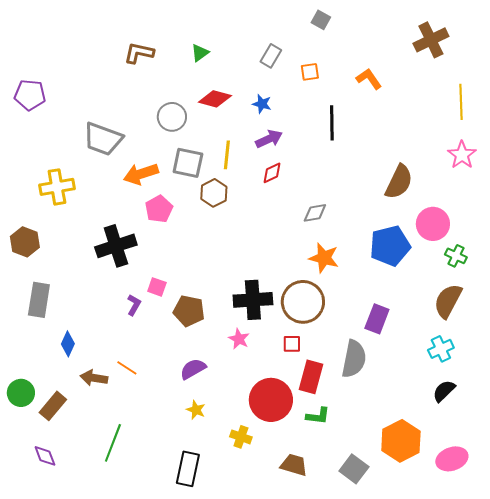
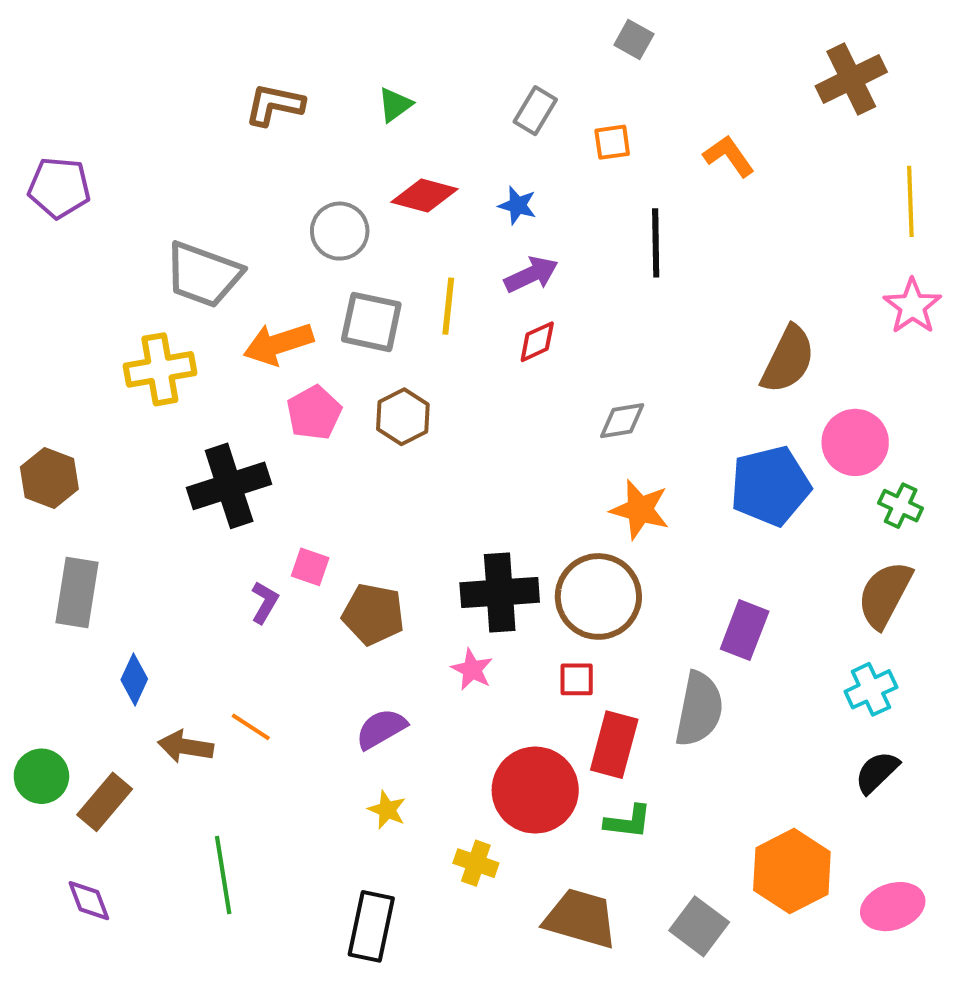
yellow cross: (57, 187) -> (160, 369), moved
brown hexagon: (214, 193) -> (403, 417), moved
green line: (113, 443) -> (223, 875), turned -30
brown trapezoid: (294, 465) -> (581, 918), size x1.4

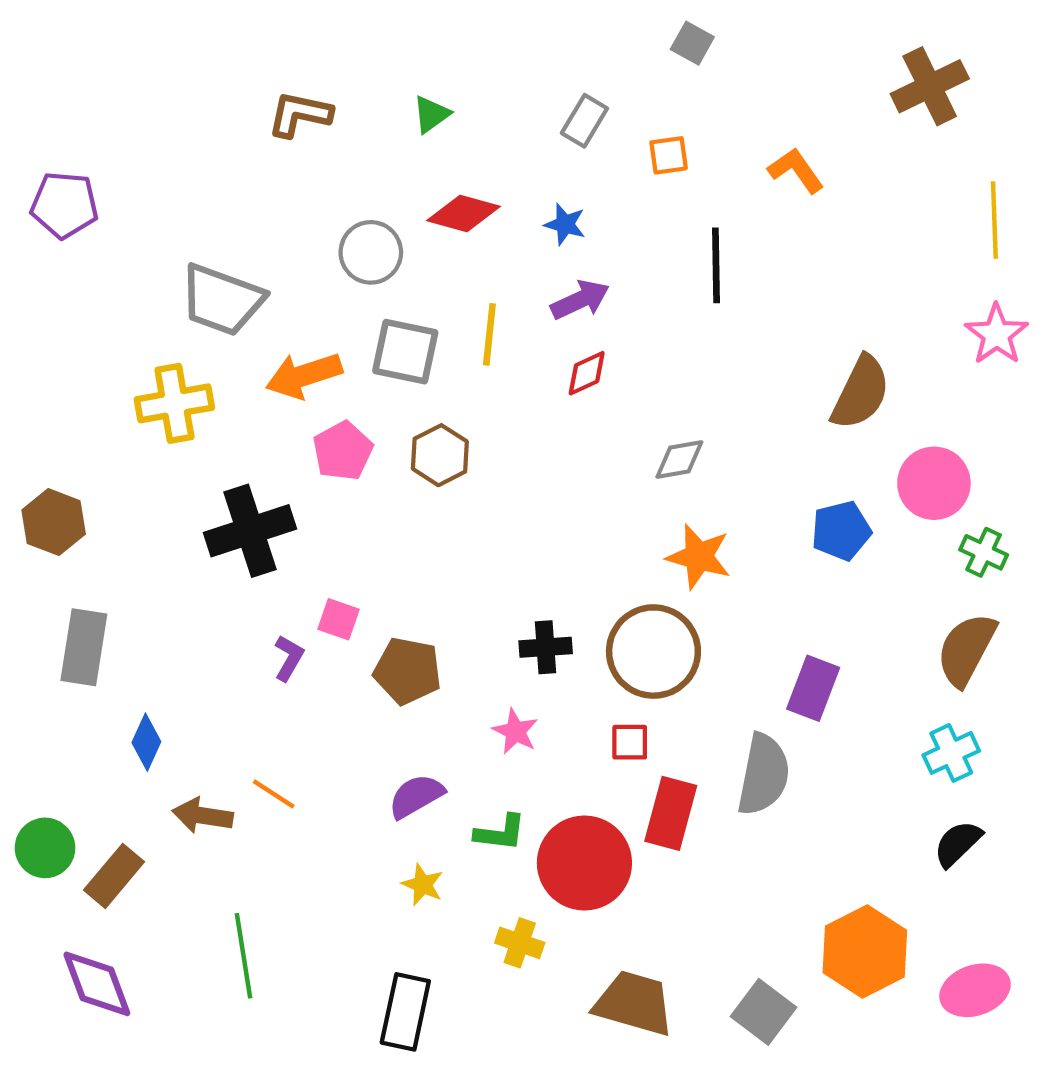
blue pentagon: (770, 486) -> (841, 531), size x0.7
black cross: (500, 593) -> (546, 647), size x0.6
green L-shape: (628, 822) -> (500, 833), moved
purple diamond: (89, 901) -> (97, 984), size x1.5

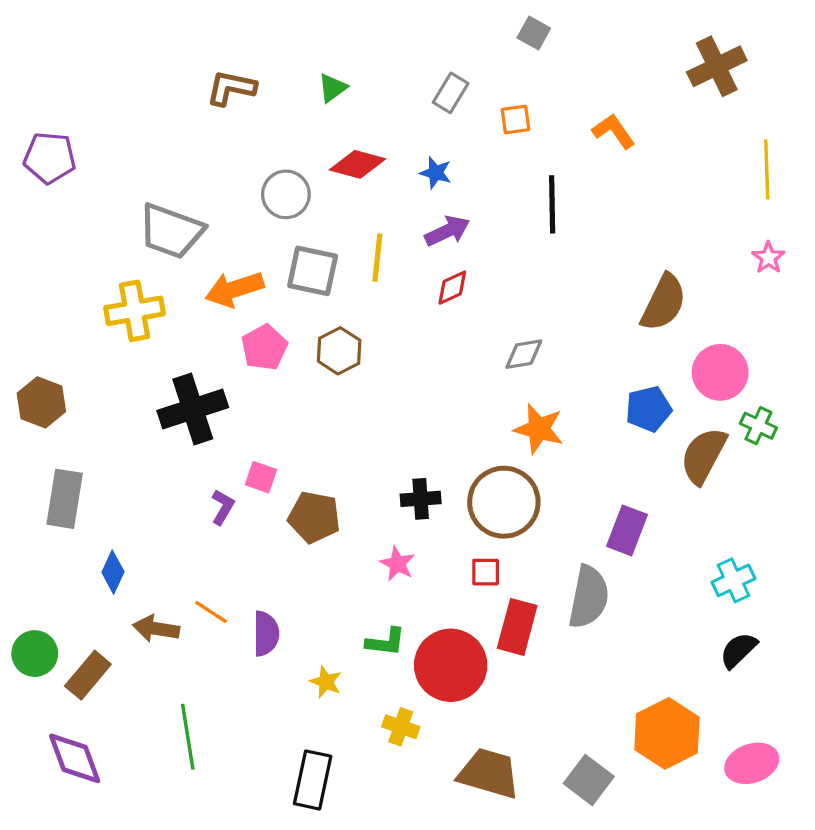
pink star: (997, 334) -> (768, 258), size x0.7
brown semicircle: (966, 649) -> (704, 456), moved
purple semicircle: (416, 796) -> (266, 634), moved, turned 120

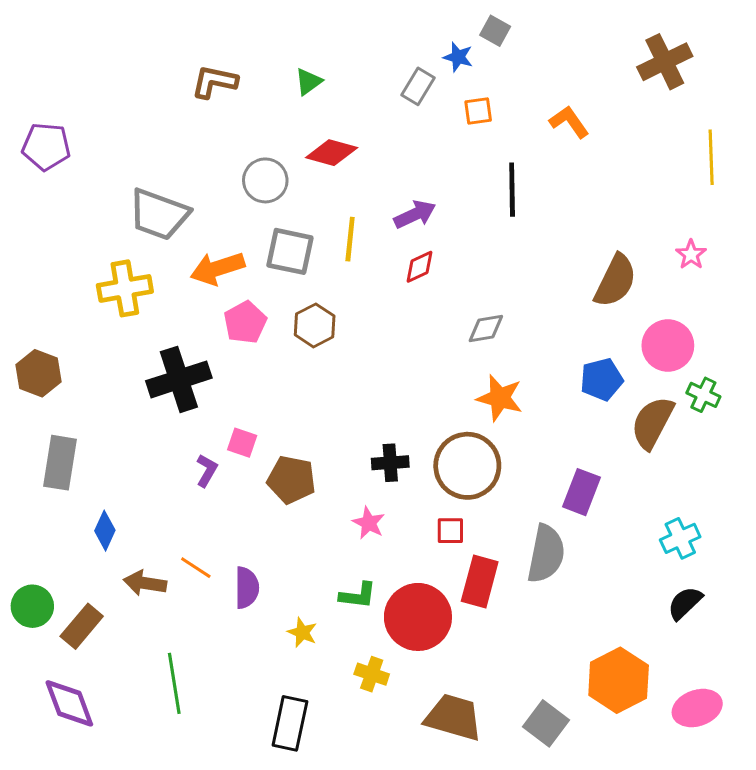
blue star: (436, 173) -> (458, 57), moved
pink star: (768, 258) -> (691, 254), moved

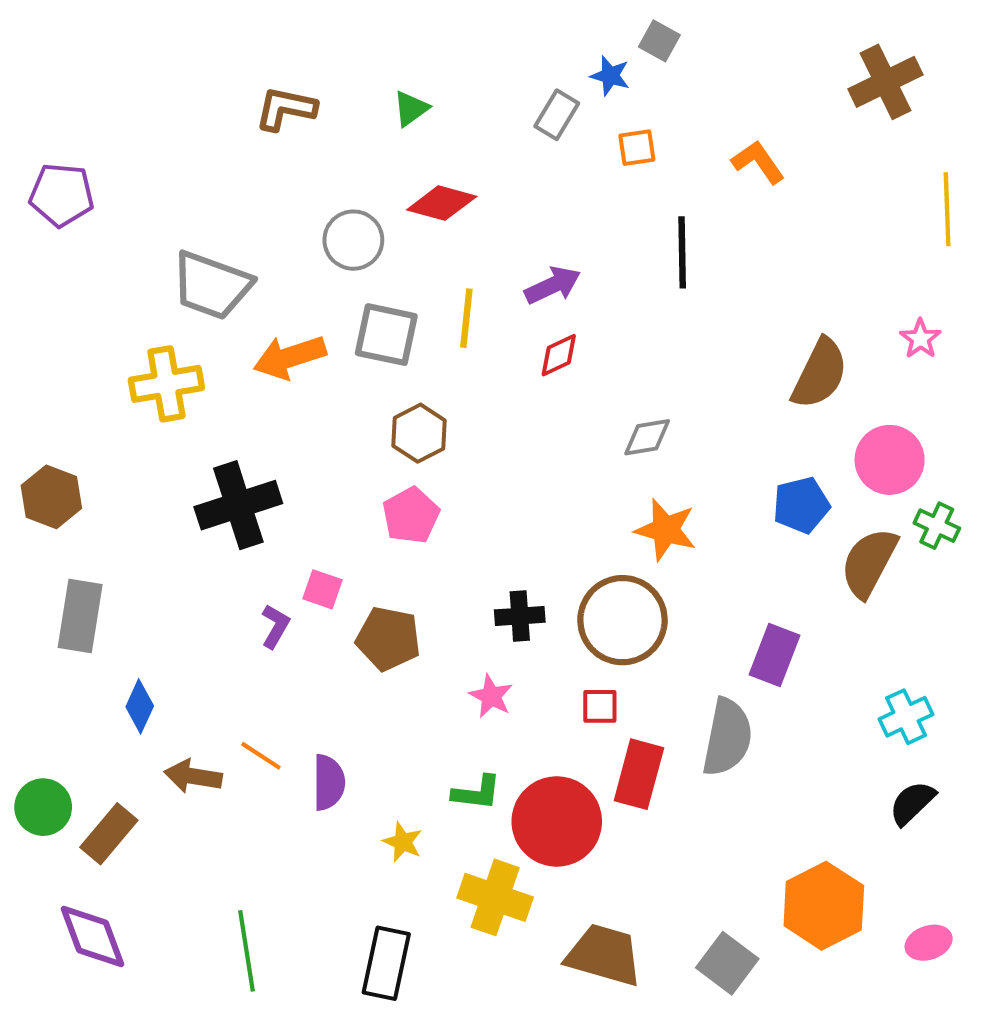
pink pentagon: (245, 322) -> (411, 515), moved
yellow cross: (372, 674) -> (495, 897), size x1.6
green line: (174, 683) -> (247, 951), moved
pink ellipse: (697, 708) -> (929, 943), size x0.7

